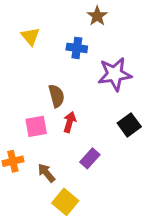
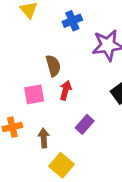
blue cross: (77, 48) -> (72, 21), turned -30
brown arrow: (46, 173) -> (44, 138), turned 36

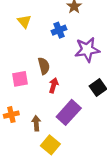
pink square: (34, 94) -> (20, 79), moved
purple rectangle: (85, 124) -> (69, 112), size x1.6

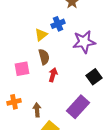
yellow triangle: (24, 21) -> (41, 35), moved, turned 32
purple rectangle: (69, 112) -> (78, 107), moved

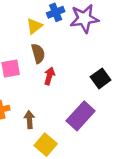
purple star: (84, 42) -> (84, 19), moved

